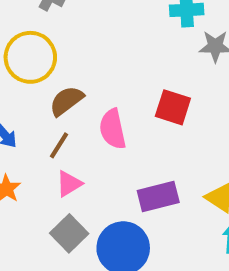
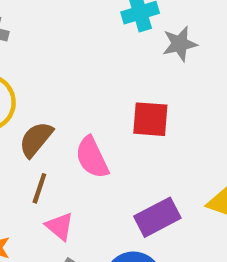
pink triangle: (69, 184) -> (60, 226), turned -36

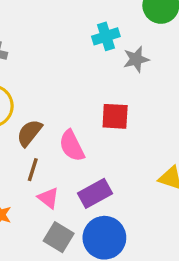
purple rectangle: (157, 217) -> (95, 193), moved

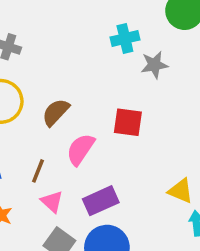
brown semicircle: (29, 133) -> (56, 112), moved
pink semicircle: (72, 146) -> (80, 149), turned 56

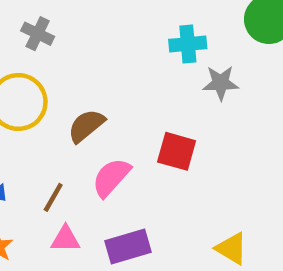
pink triangle: (52, 202) -> (65, 239), turned -50

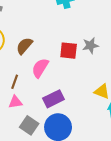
gray star: (221, 83) -> (90, 45), moved
pink triangle: (65, 239) -> (15, 102), moved

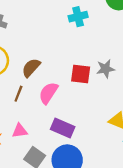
brown line: (15, 82) -> (18, 94), moved
purple rectangle: (53, 99) -> (63, 128), turned 48

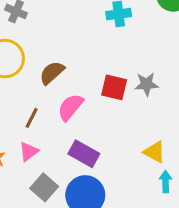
brown line: (18, 94) -> (32, 118), moved
pink triangle: (20, 131) -> (29, 151), turned -35

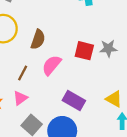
brown semicircle: (52, 73) -> (38, 39), turned 150
purple rectangle: (84, 154) -> (74, 101), moved

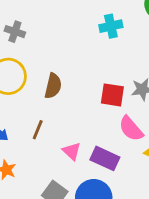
pink semicircle: (52, 65) -> (131, 129), moved, turned -75
pink triangle: (20, 98) -> (72, 151), moved, turned -35

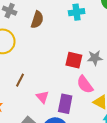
brown semicircle: (53, 86) -> (37, 20), moved
purple rectangle: (105, 158) -> (65, 104), turned 72

